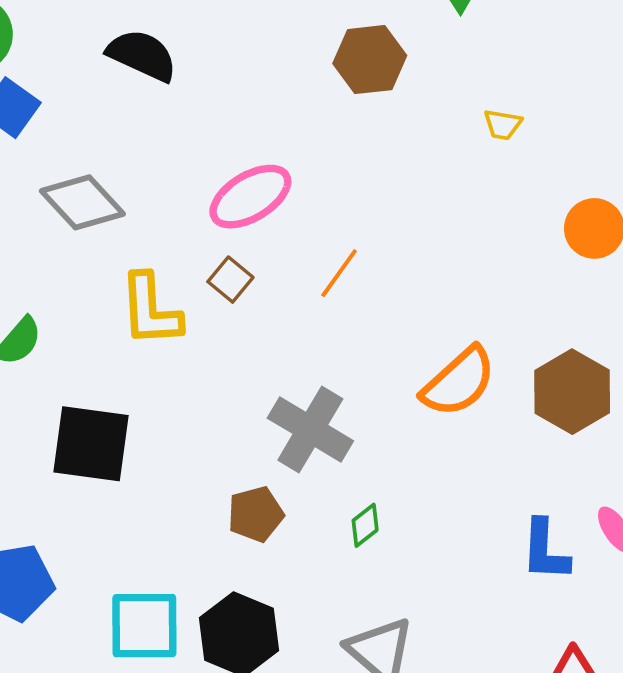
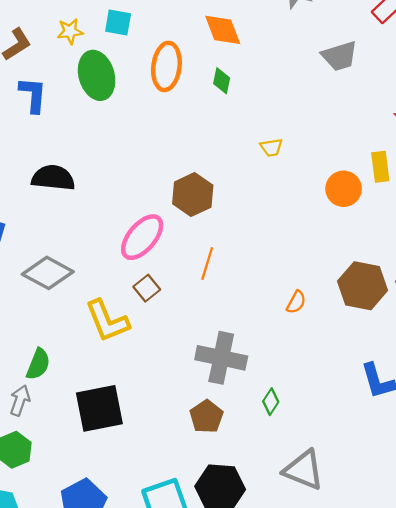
brown hexagon: (370, 60) -> (193, 195), moved
brown square: (230, 280) -> (147, 288), turned 30
orange semicircle: (459, 382) -> (296, 302), size x0.5

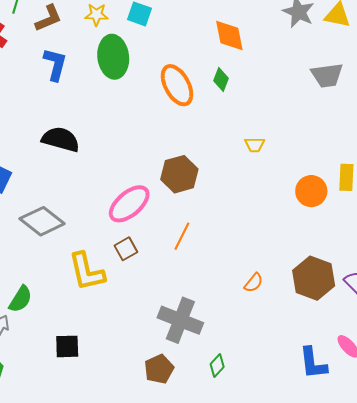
orange ellipse: (166, 66) -> (177, 85), moved, turned -45
black square: (99, 408) -> (67, 346), size x0.6

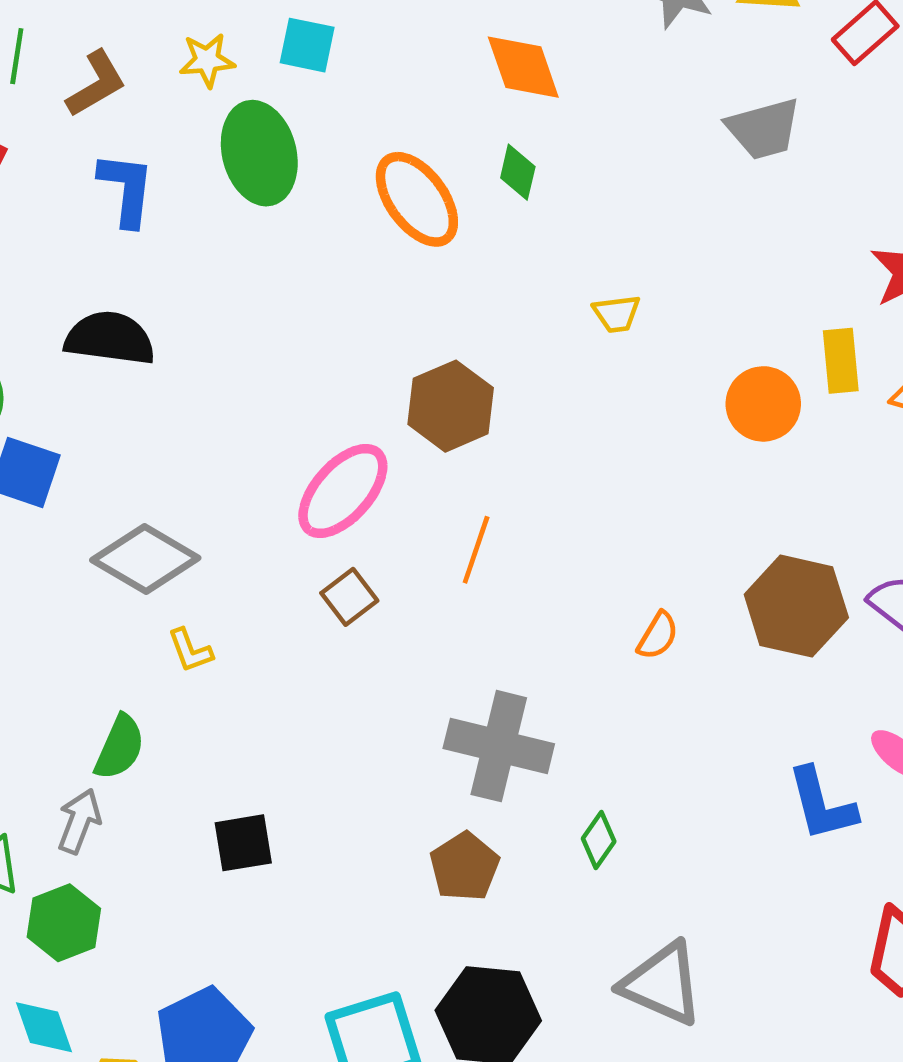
black semicircle: (61, 139) -> (110, 338), moved
yellow L-shape: (87, 272) -> (190, 650), moved, size x0.5

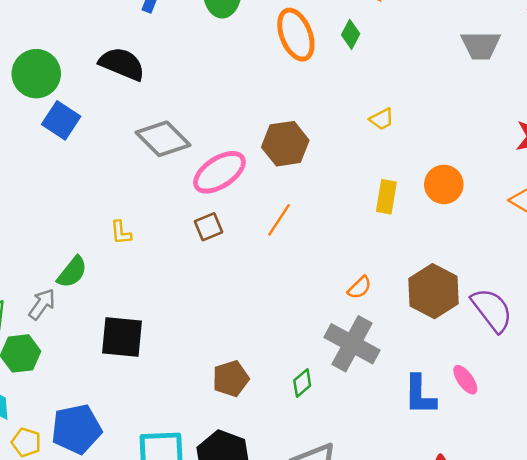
yellow trapezoid: (617, 314) -> (382, 119), turned -35
yellow rectangle: (841, 361) -> (386, 197), moved
gray diamond: (145, 559) -> (163, 139), moved
gray cross: (499, 746) -> (352, 344), moved
black square: (243, 843) -> (122, 337), size x1.4

